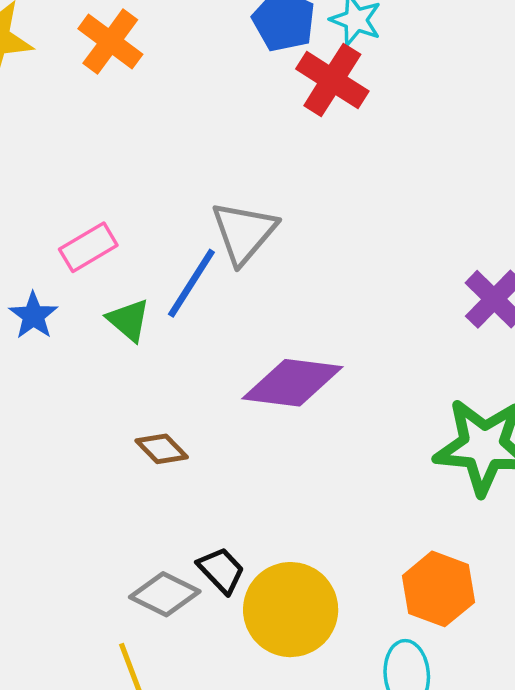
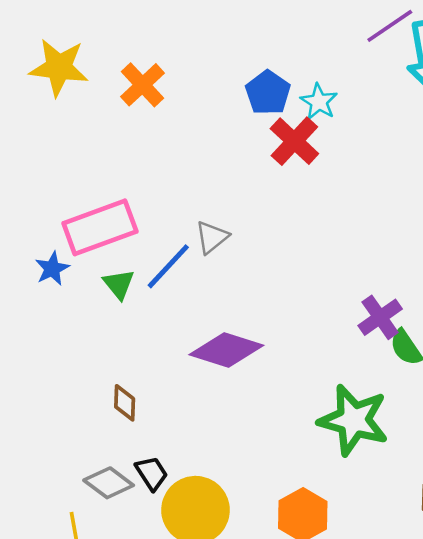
gray triangle: (244, 232) -> (212, 237), size x0.7
pink rectangle: (88, 247) -> (100, 227), size x1.8
brown diamond: (162, 449) -> (125, 403), moved, turned 36

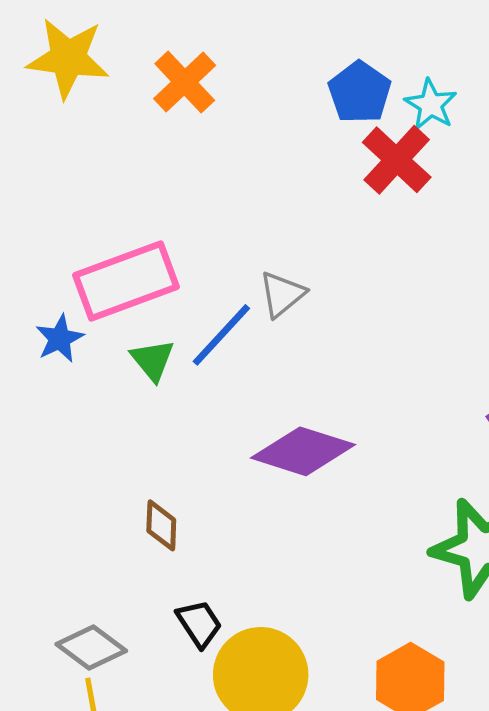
gray diamond: (109, 483) -> (91, 648), moved

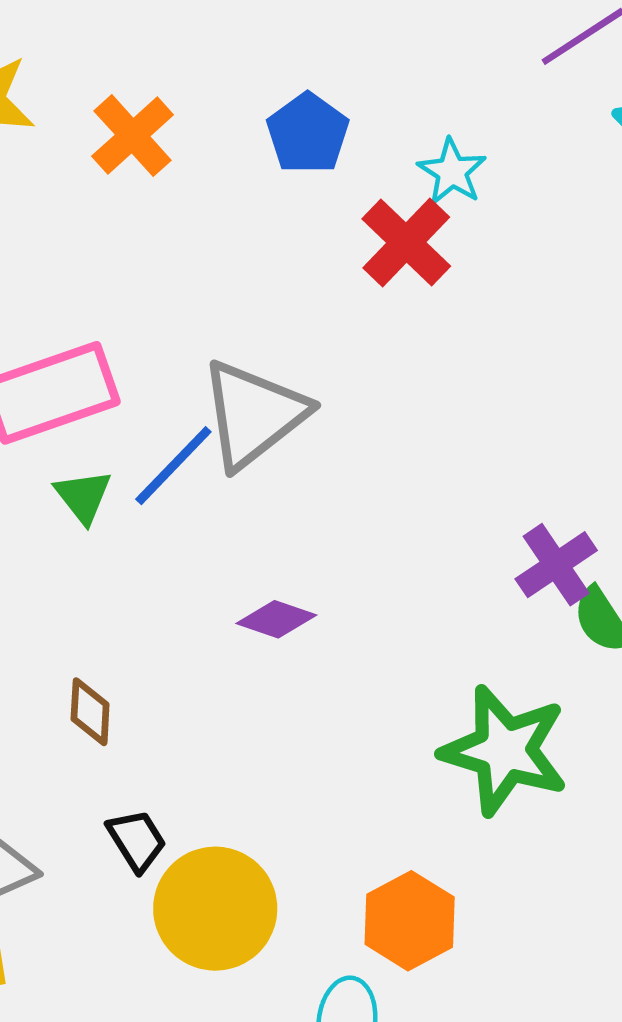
blue pentagon: (360, 92) -> (308, 133), moved
gray triangle: (282, 294) -> (254, 414), size x1.8
purple diamond: (303, 451) -> (276, 619), size x0.6

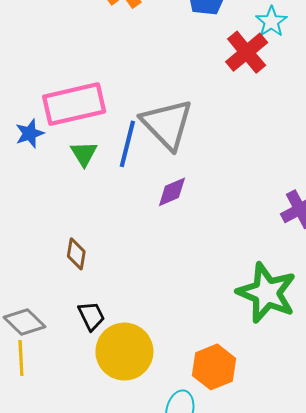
gray triangle: (254, 414) -> (167, 124), turned -42
blue line: (173, 466) -> (127, 144), turned -36
purple diamond: (276, 619) -> (172, 192), moved, turned -48

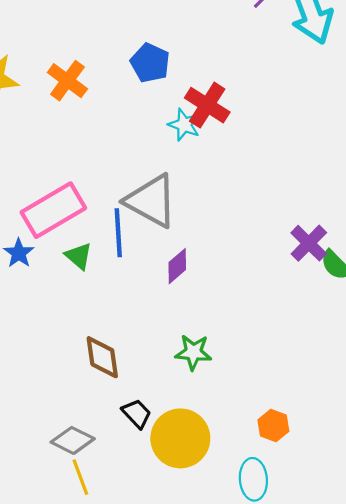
cyan star: (271, 22) -> (184, 125), moved
brown diamond: (76, 254) -> (102, 357), size x1.4
green star: (267, 293) -> (193, 352), moved, size x0.6
orange hexagon: (214, 367) -> (273, 426), size x0.7

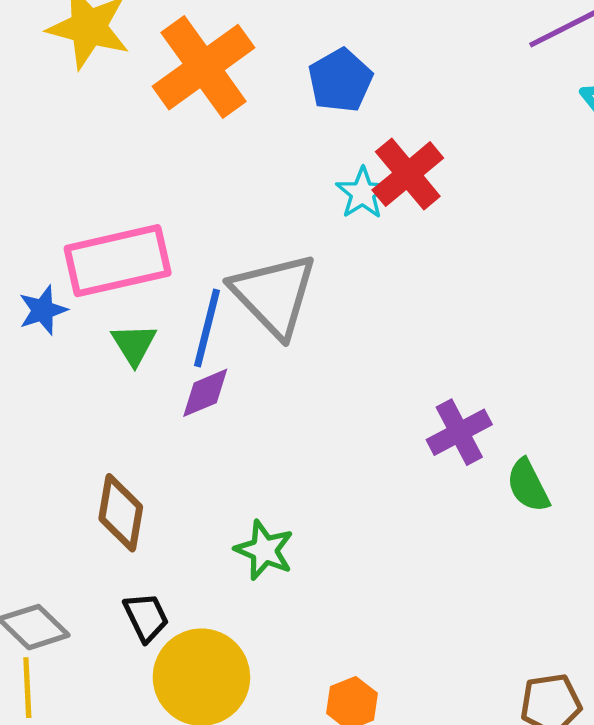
orange cross: (67, 81) -> (204, 67), size x1.5
purple cross: (309, 243) -> (459, 432), moved
purple diamond: (177, 266) -> (205, 393), moved

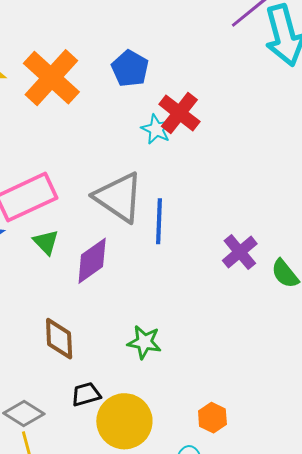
blue line: (207, 328) -> (159, 221), moved
purple diamond: (205, 393) -> (92, 261), size x1.4
black trapezoid: (146, 617) -> (86, 394), turned -68

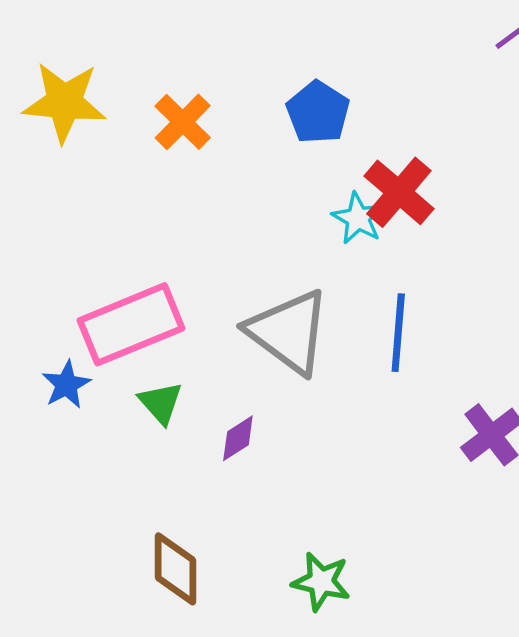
orange cross: (51, 78) -> (183, 122), size x0.6
blue line: (159, 221) -> (398, 333), moved
purple diamond: (92, 261) -> (238, 438), size x0.6

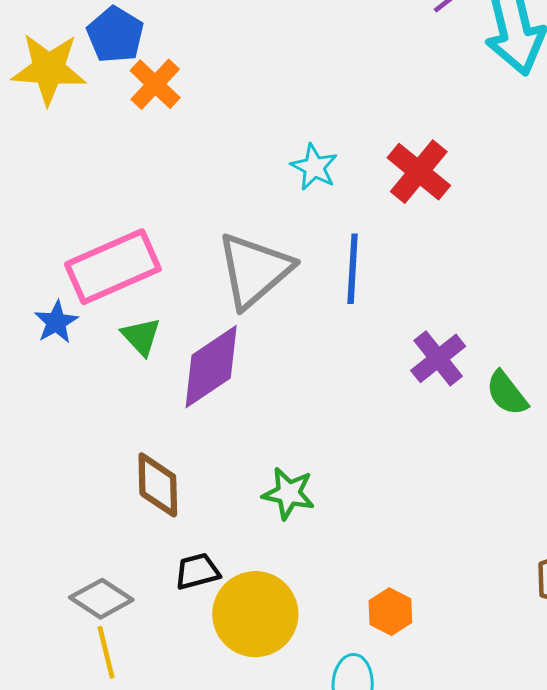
blue pentagon: (318, 112) -> (115, 35), moved
red cross: (399, 192) -> (419, 172), moved
gray triangle: (289, 332) -> (254, 270), turned 44
purple diamond: (238, 438) -> (211, 367), size x2.0

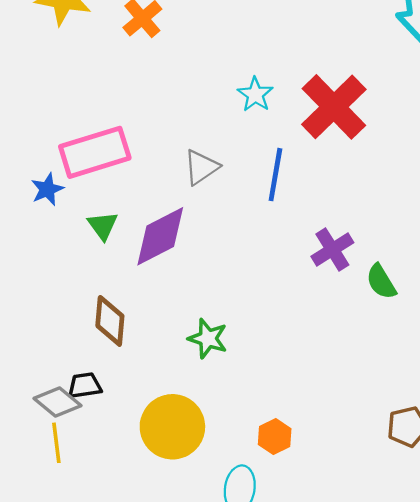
red cross: (419, 172) -> (334, 107), size x1.4
gray triangle: (254, 270) -> (201, 167), size x0.6
green triangle: (141, 336) -> (103, 226), moved
black trapezoid: (197, 571) -> (85, 385), moved

